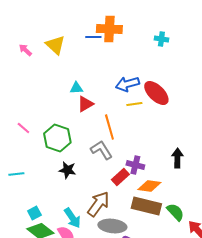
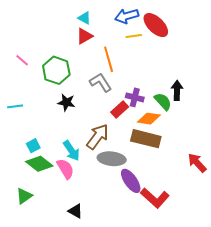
cyan triangle: (76, 88) -> (84, 18), moved, turned 32
green semicircle: (175, 212) -> (163, 101), moved

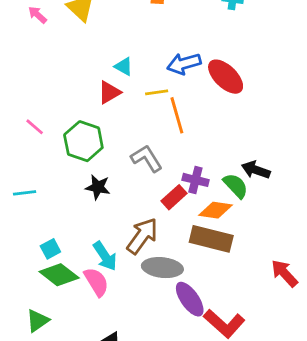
red triangle: (84, 36) -> (109, 92), moved
yellow line: (134, 36) -> (157, 92), moved
orange line: (109, 59) -> (177, 115), moved
black arrow: (177, 90) -> (256, 170), turned -72

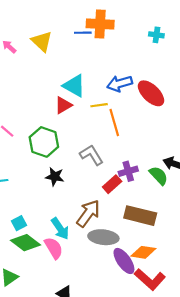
cyan triangle: (124, 67) -> (74, 86), size x1.6
purple cross: (195, 180) -> (128, 171), turned -30
orange diamond: (216, 210) -> (143, 252), moved

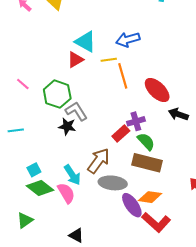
red ellipse: (151, 93) -> (157, 90), moved
gray L-shape: (92, 155) -> (76, 111), moved
green semicircle: (159, 176) -> (146, 142), moved

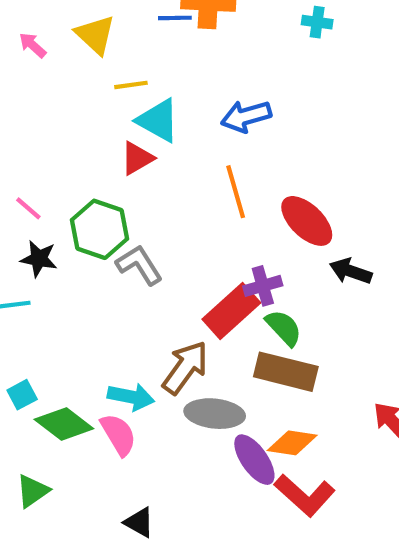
yellow line: (109, 60) -> (131, 85), moved
black star: (67, 126) -> (39, 259), moved
red rectangle: (121, 133) -> (231, 311), size x1.5
cyan square: (34, 170) -> (22, 395), moved
cyan arrow: (72, 175) -> (131, 397), turned -45

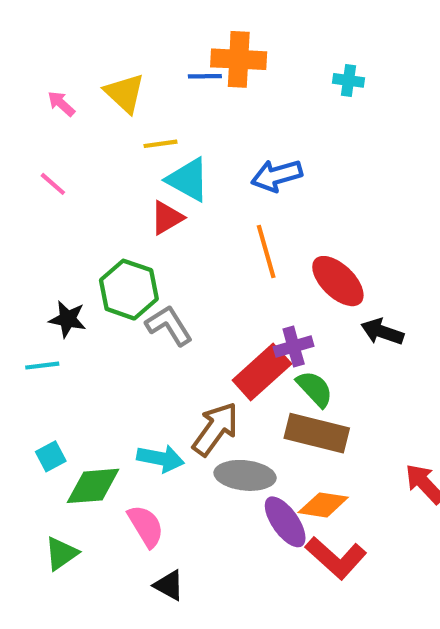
pink line: (28, 208) -> (53, 184), moved
green diamond: (64, 424) -> (93, 486), turned -42
pink semicircle: (118, 434) -> (146, 526), moved

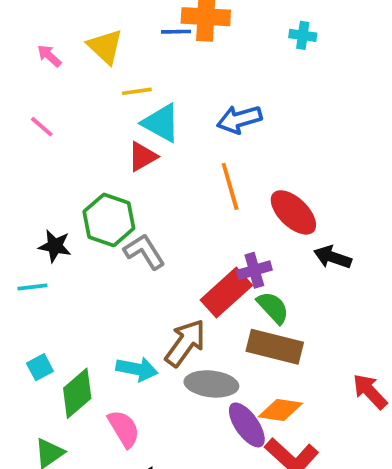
green diamond: (93, 486) -> (77, 393), turned -36

